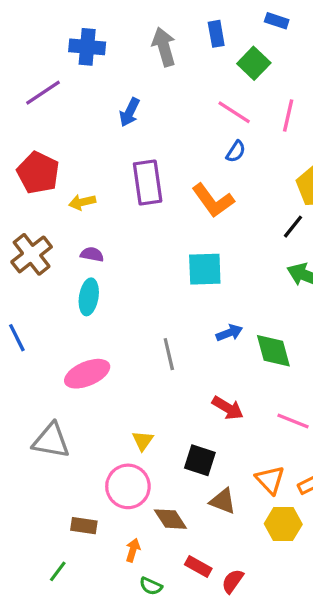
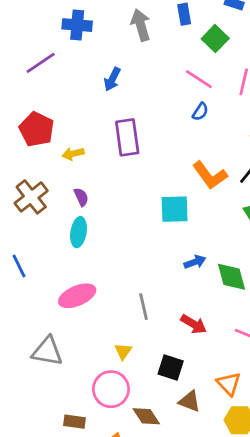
orange L-shape: (213, 200) -> (210, 175), moved
purple semicircle: (92, 254) -> (81, 197), turned 54
gray line: (169, 354) -> (143, 307), moved

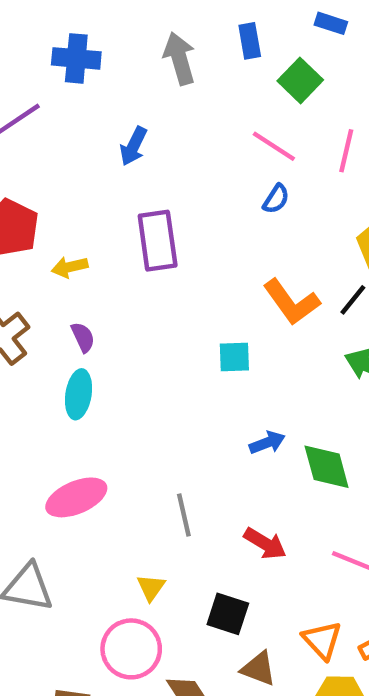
cyan square: (175, 209) -> (234, 357), size x0.7

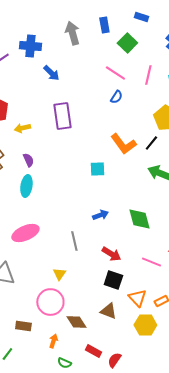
blue cross: (76, 58) -> (30, 46), moved
blue arrow: (133, 146) -> (51, 73), turned -72
blue arrow: (267, 443) -> (100, 215), moved
black square: (228, 614) -> (113, 280), moved

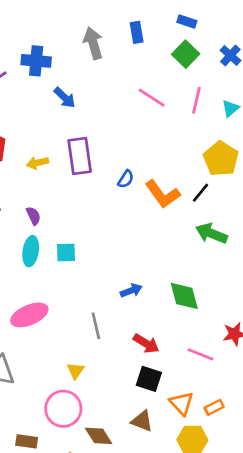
green square: (127, 43) -> (186, 54), moved
blue semicircle: (116, 97) -> (126, 179), moved
yellow arrow: (22, 128) -> (37, 163), moved
cyan square: (97, 169) -> (66, 252), moved

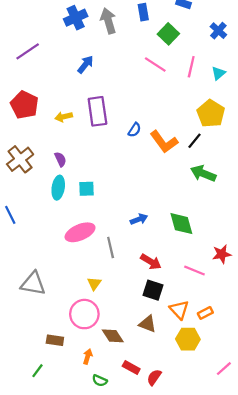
green square: (186, 54) -> (168, 34), moved
blue cross: (36, 61) -> (76, 18), moved, turned -30
blue arrow: (65, 98) -> (85, 64), turned -96
pink ellipse: (29, 315) -> (80, 232), moved

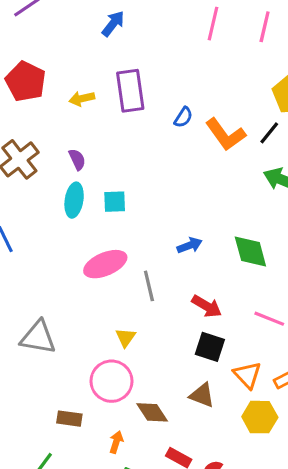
pink line: (155, 64) -> (213, 24), turned 70

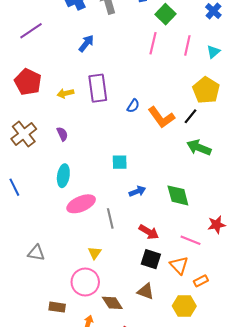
cyan ellipse: (74, 200) -> (63, 176), moved
cyan square: (115, 202) -> (120, 162), moved
gray triangle: (38, 337) -> (36, 253), size x0.7
orange triangle: (247, 375) -> (179, 265), moved

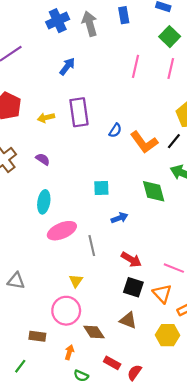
green square: (165, 14) -> (170, 37), moved
purple semicircle: (62, 134) -> (43, 159), turned -32
green diamond: (178, 195) -> (154, 191), moved

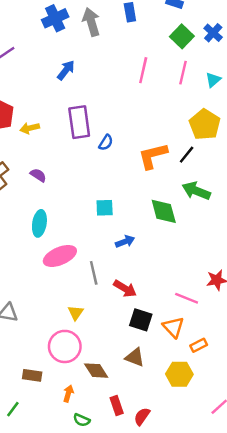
yellow arrow: (46, 118) -> (30, 128), moved
blue semicircle: (115, 130) -> (106, 143), moved
orange L-shape: (144, 142) -> (153, 156), turned 112
red arrow: (131, 259) -> (125, 289), moved
red rectangle: (112, 363) -> (117, 406), turned 42

